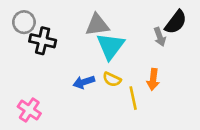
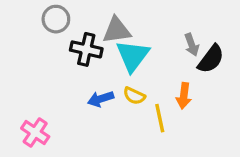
gray circle: (24, 22) -> (56, 19), moved
black semicircle: (176, 22) -> (211, 59), moved
black cross: (43, 41) -> (86, 49), moved

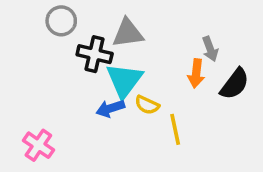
cyan triangle: (133, 56) -> (124, 80), moved
black semicircle: (211, 59) -> (235, 84), moved
orange arrow: (184, 96) -> (196, 73), moved

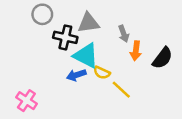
gray arrow: (210, 49) -> (124, 34), moved
cyan triangle: (124, 80) -> (86, 56), turned -40
yellow line: (175, 129) -> (121, 90), turned -35

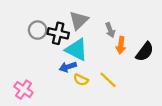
gray circle: (42, 14) -> (38, 30), moved
gray triangle: (88, 23) -> (79, 20), turned -36
yellow semicircle: (102, 73) -> (81, 80), moved

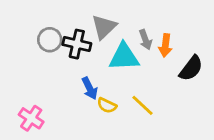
orange arrow: (121, 45) -> (165, 45), moved
cyan triangle: (77, 50) -> (124, 57), moved, turned -30
blue arrow: (68, 67) -> (90, 88), turned -98

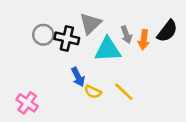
black semicircle: (191, 68) -> (167, 31), moved

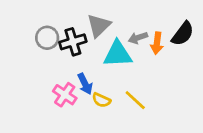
gray arrow: (126, 35) -> (138, 38), turned 91
black cross: (67, 38) -> (73, 42), turned -30
pink cross: (27, 103) -> (65, 95), moved

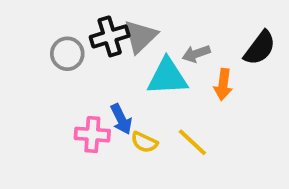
black cross: (73, 42) -> (110, 36), moved
orange arrow: (157, 43) -> (223, 84), moved
pink cross: (65, 95) -> (92, 135), turned -30

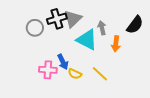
gray arrow: (196, 54) -> (102, 28), turned 96
cyan triangle: (167, 77) -> (87, 40), turned 30

